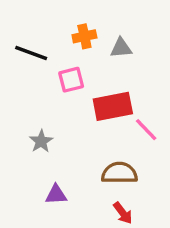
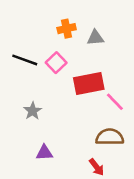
black line: (31, 53) -> (25, 60), moved
pink square: (71, 80) -> (56, 63), turned -30
brown semicircle: (119, 173) -> (110, 137), moved

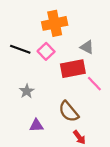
orange cross: (67, 29) -> (55, 23), size x1.6
gray triangle: (95, 38) -> (87, 47), moved, turned 32
brown semicircle: (110, 137) -> (69, 112), moved, turned -130

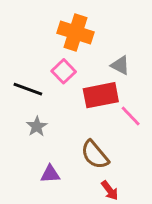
orange cross: (55, 23) -> (76, 33), turned 30
black line: (20, 49) -> (28, 89), moved

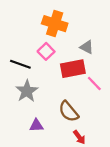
gray star: (37, 126) -> (27, 91), size x1.5

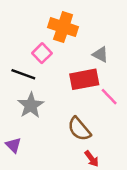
pink square: (46, 51) -> (42, 53), moved
purple triangle: (36, 125) -> (13, 145), moved, turned 48

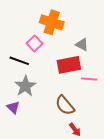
pink line: (109, 97) -> (89, 79), turned -42
purple triangle: (13, 145) -> (13, 107), moved

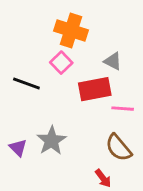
pink square: (34, 44) -> (61, 63), moved
gray star: (25, 86) -> (52, 141), moved
brown semicircle: (65, 105) -> (118, 148), moved

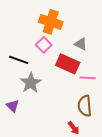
red rectangle: (95, 89) -> (68, 64), turned 35
gray star: (52, 141) -> (31, 83), moved
brown semicircle: (118, 148) -> (85, 106), turned 35

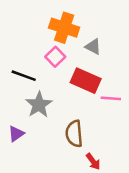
gray triangle: (81, 44) -> (93, 47), moved
purple triangle: (13, 106) -> (16, 134), turned 40
brown semicircle: (85, 106) -> (74, 134), moved

